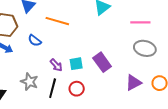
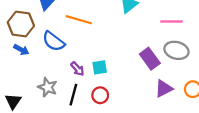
blue semicircle: (35, 40) -> (53, 41), size x1.5
purple rectangle: (102, 62) -> (150, 59), moved

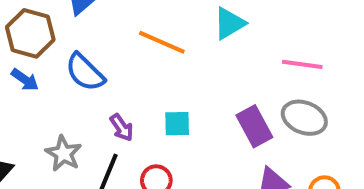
orange line: (79, 20) -> (162, 42), moved
cyan square: (100, 67) -> (177, 124), moved

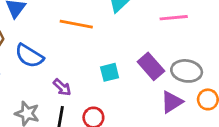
gray ellipse: (304, 118) -> (187, 71), moved
cyan square: (177, 124) -> (110, 72), moved

